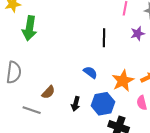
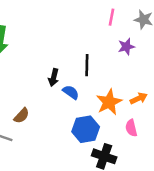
black line: (104, 38) -> (87, 65), moved
black arrow: (76, 104) -> (54, 77), moved

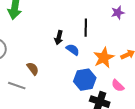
brown semicircle: (22, 116) -> (33, 69), turned -80
pink semicircle: (131, 128) -> (118, 86), moved, turned -32

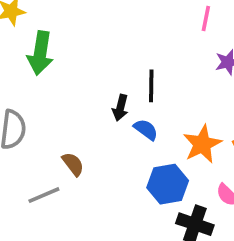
black line: (86, 28) -> (151, 86), moved
gray line: (17, 86) -> (44, 195), turned -42

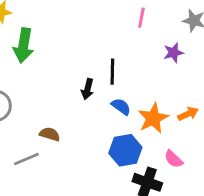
pink line: (206, 19) -> (141, 18), moved
blue semicircle: (146, 130) -> (121, 107), moved
brown semicircle: (73, 164) -> (50, 134), turned -36

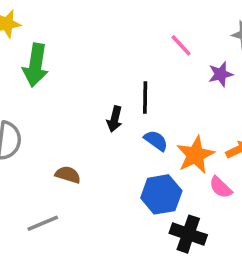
pink line: (141, 18) -> (181, 45), moved, turned -54
gray line: (26, 159) -> (43, 223), moved
pink semicircle: (173, 159) -> (221, 187), moved

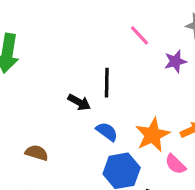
black arrow: (115, 119) -> (79, 102), turned -75
blue semicircle: (156, 141) -> (107, 132), moved

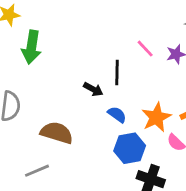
pink line: (140, 35) -> (145, 49), moved
brown semicircle: (37, 153) -> (57, 133), size x1.6

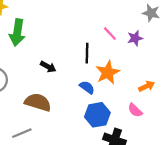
black arrow: (93, 89) -> (48, 67), moved
orange star: (156, 117) -> (108, 72), moved

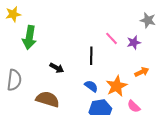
orange star: (108, 72) -> (117, 86), moved
orange arrow: (147, 86) -> (142, 72), moved

